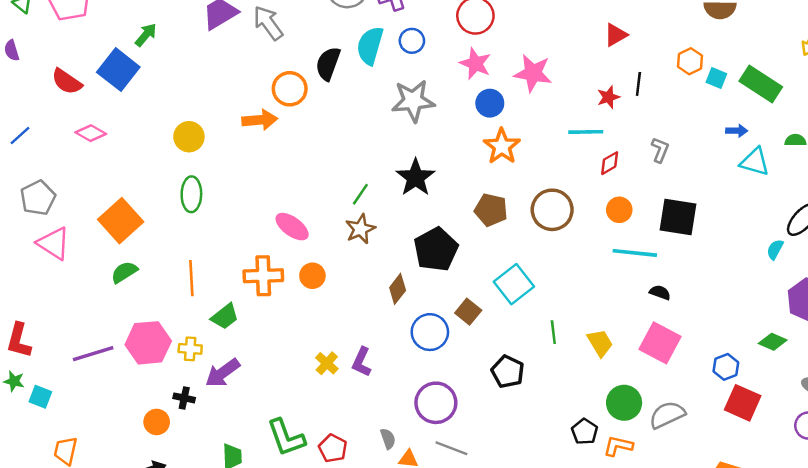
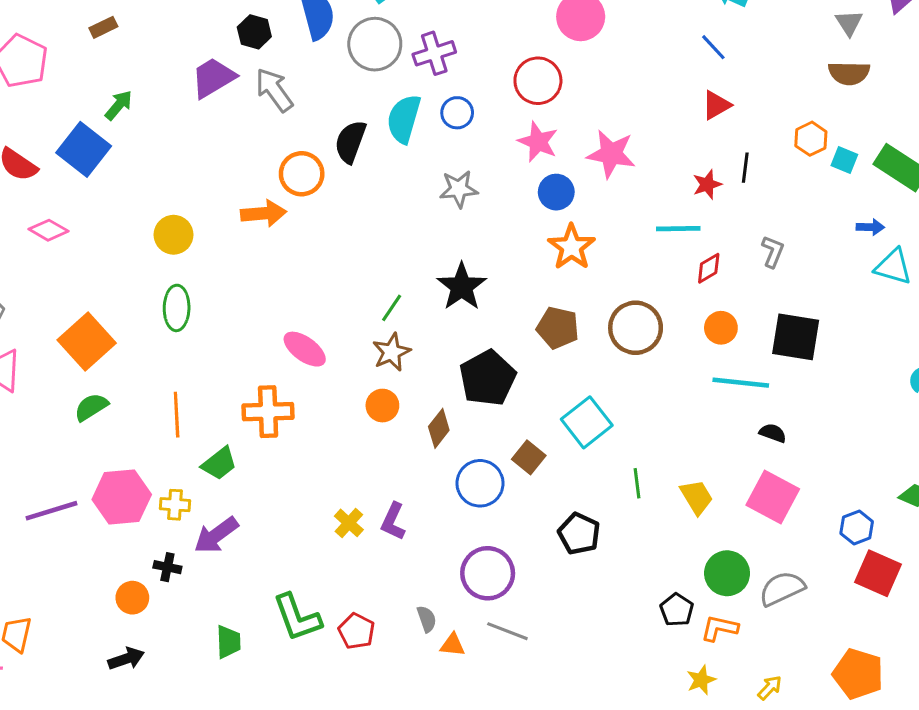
gray star: (413, 101) -> (459, 189), size x0.7
orange circle: (312, 276) -> (382, 406), moved

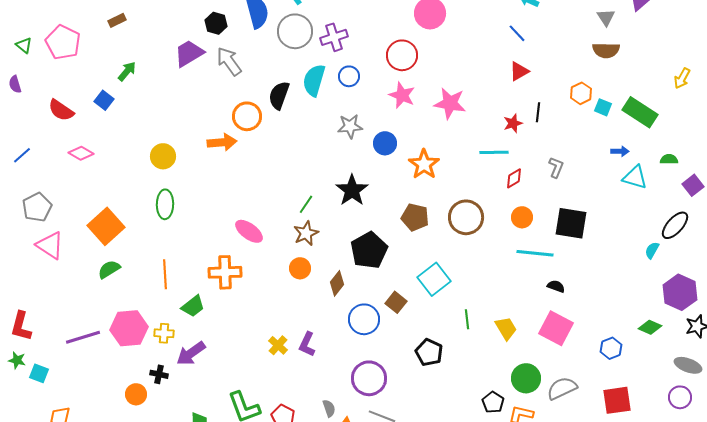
blue square: (84, 149) -> (104, 100), size x0.6
blue circle: (556, 192) -> (385, 143), moved
red square: (878, 573) -> (617, 400), moved, turned -32

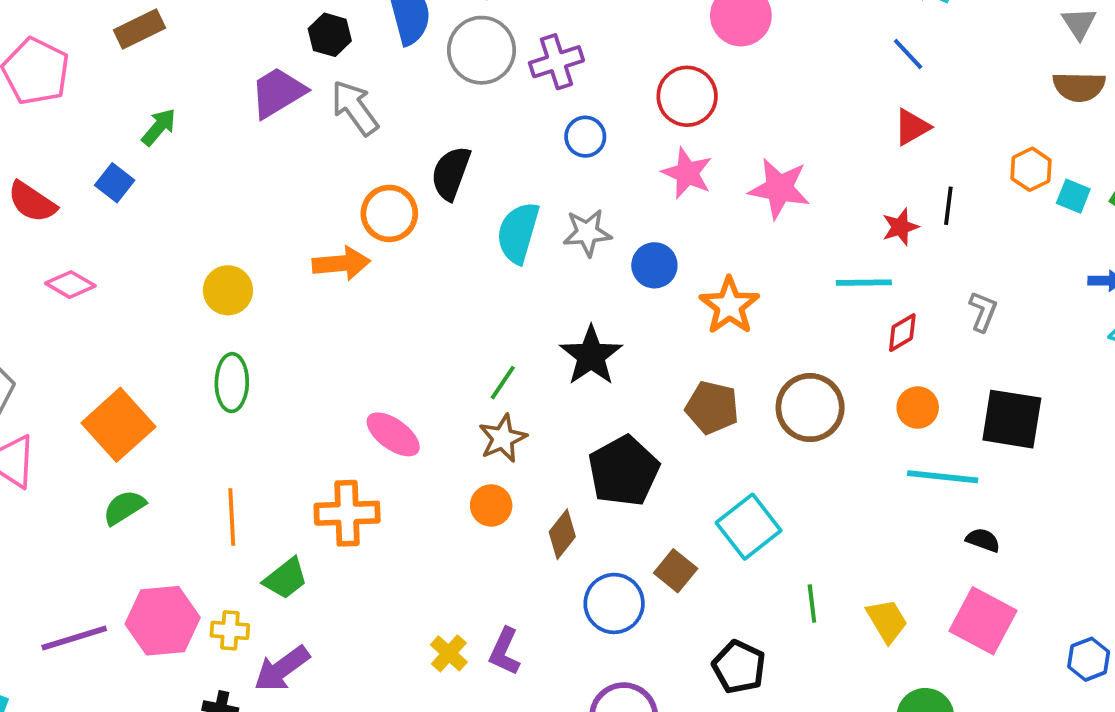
brown rectangle: (117, 20) -> (140, 29), size x1.4
cyan semicircle: (314, 80) -> (518, 233), moved

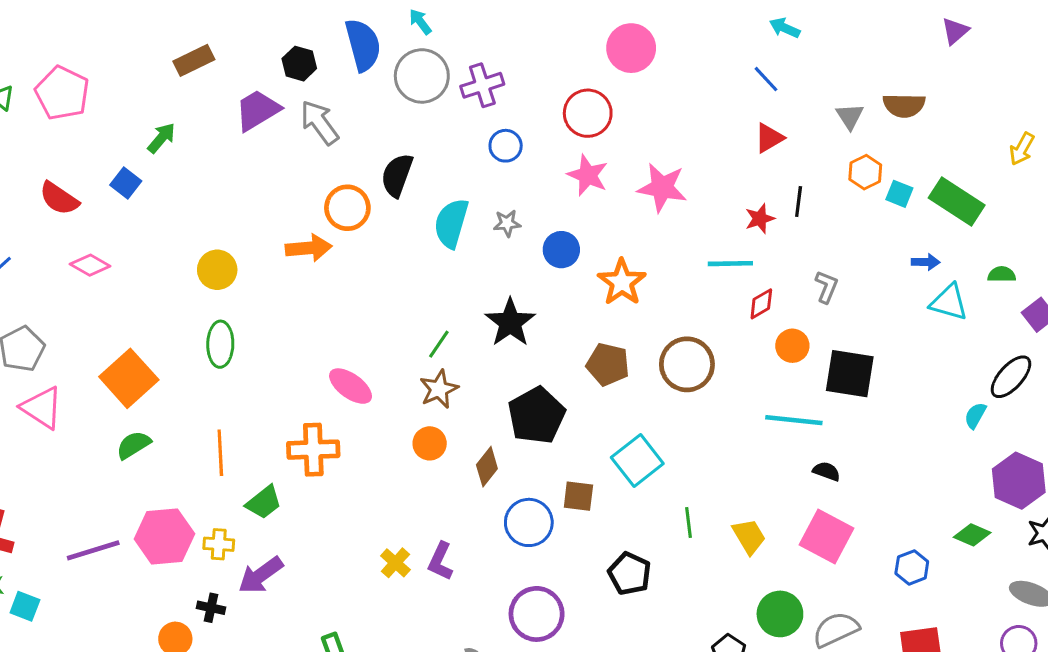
gray triangle: (1079, 23) -> (850, 116), moved
brown rectangle: (140, 29) -> (194, 60), moved
gray star: (587, 233) -> (507, 223), size x0.7
orange circle: (918, 408) -> (792, 346), moved
brown square: (676, 571) -> (578, 496), turned -32

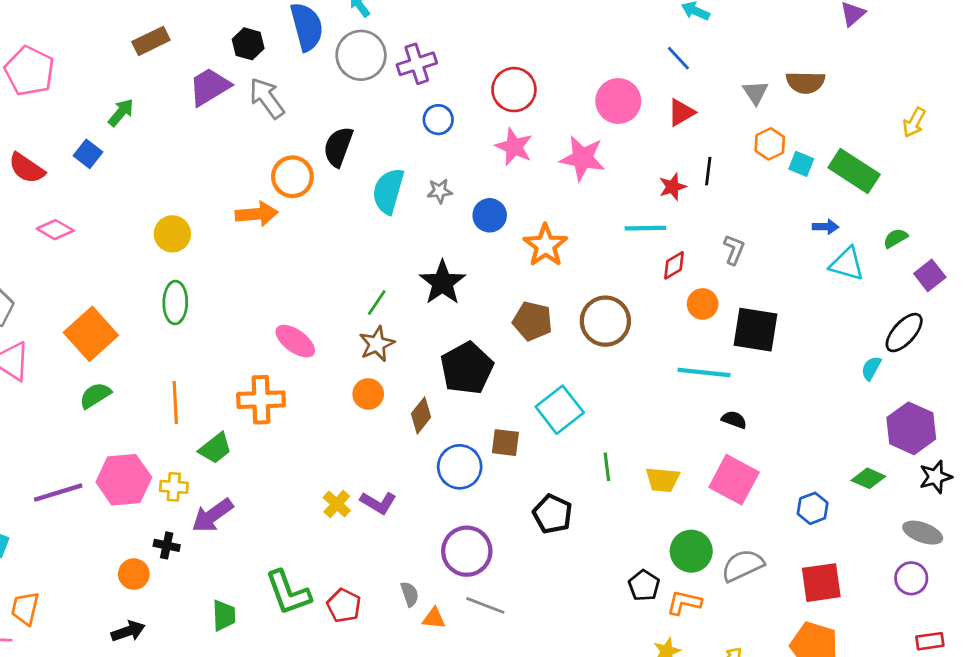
pink circle: (631, 48) -> (618, 101), moved
green semicircle: (1002, 274) -> (896, 238), turned -30
yellow trapezoid: (749, 536) -> (663, 480), turned 126
purple L-shape: (440, 561) -> (378, 503), turned -84

